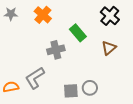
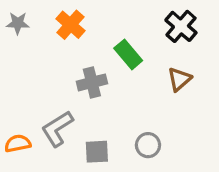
gray square: (71, 91) -> (97, 152), moved

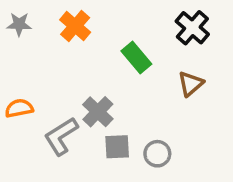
gray cross: (92, 82) -> (98, 112), moved, turned -32
orange semicircle: (18, 143) -> (19, 108), moved
gray square: (97, 152) -> (117, 147), moved

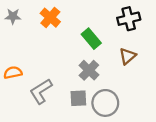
black cross: (192, 28) -> (129, 19), turned 35
gray cross: (98, 112) -> (89, 70), moved
gray circle: (157, 154) -> (105, 103), size x1.5

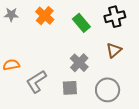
green rectangle: (91, 39) -> (81, 23), moved
gray circle: (105, 103) -> (108, 90), moved

